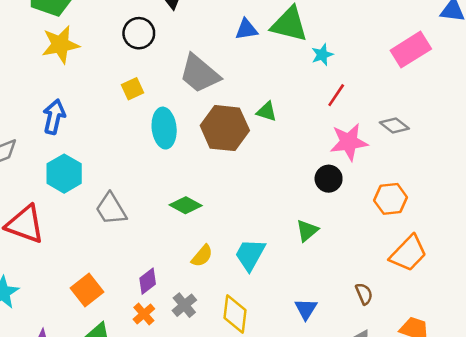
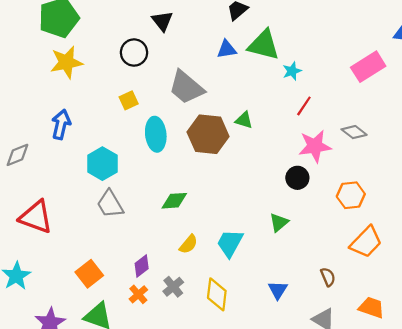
cyan hexagon: (64, 174) -> (102, 164), moved
green diamond: (186, 205) -> (174, 201), turned -32

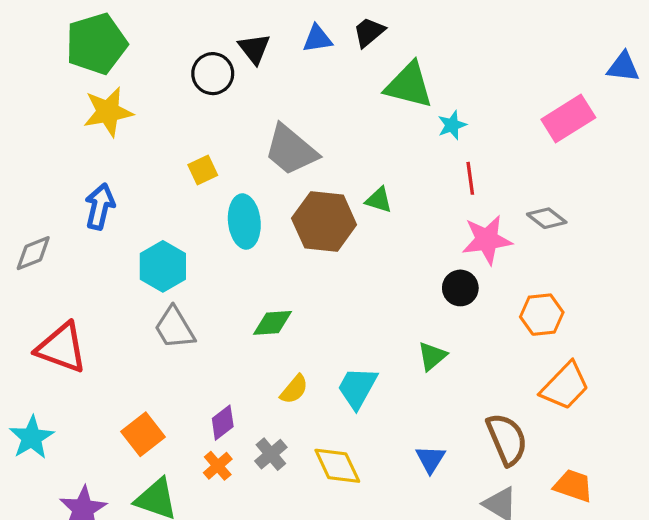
blue triangle: (227, 49) -> (317, 39), moved
black circle: (134, 53) -> (213, 74), moved
red line: (304, 106) -> (470, 178), turned -42
brown semicircle: (328, 277) -> (507, 439), size x1.8
yellow diamond: (217, 294) -> (337, 466), turned -32

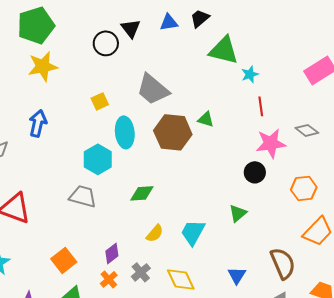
cyan hexagon: (163, 266) -> (98, 159), moved
gray trapezoid: (174, 328) -> (83, 196), turned 136

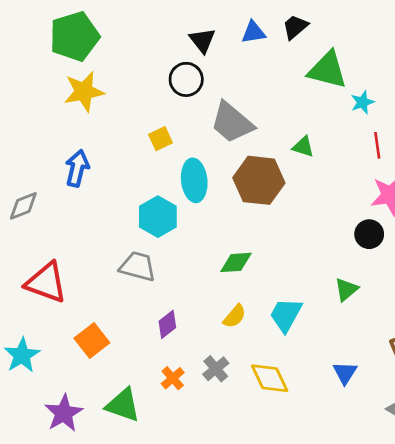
black circle: (106, 43) -> (186, 79), moved
green triangle: (206, 119) -> (303, 147), moved
green diamond: (142, 193) -> (236, 262), moved
purple diamond: (112, 253) -> (167, 324), moved
orange square: (64, 260) -> (92, 340), moved

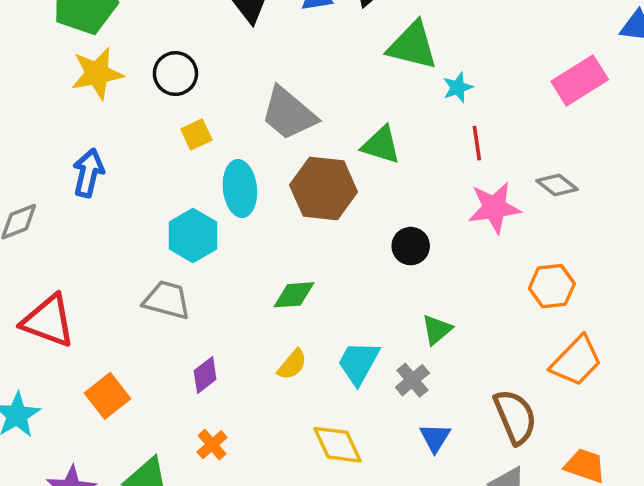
black circle: (186, 79) -> (175, 74), moved
green triangle: (303, 147) -> (381, 145), size x1.4
black circle: (369, 234) -> (411, 246), moved
gray cross: (216, 369) -> (412, 380), moved

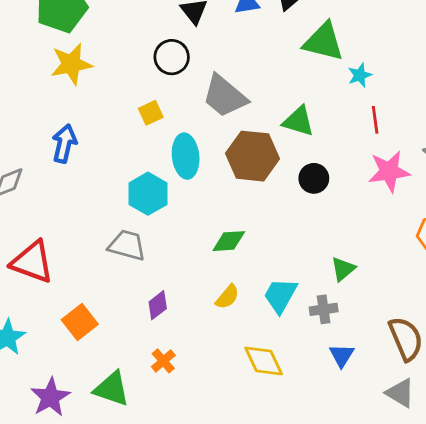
black circle: (175, 74) -> (172, 57), moved
black circle: (411, 246) -> (314, 178), moved
gray cross: (412, 380) -> (324, 309), turned 32

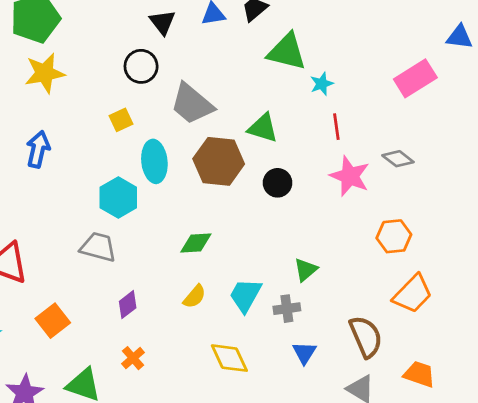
pink star: (389, 171) -> (350, 176), turned 30

